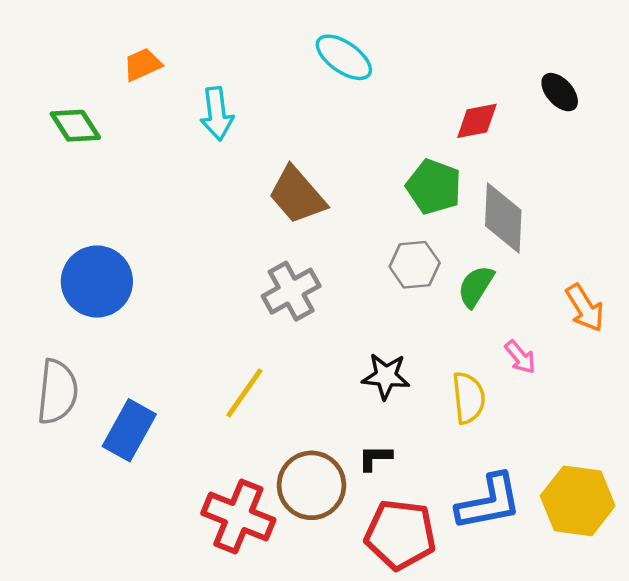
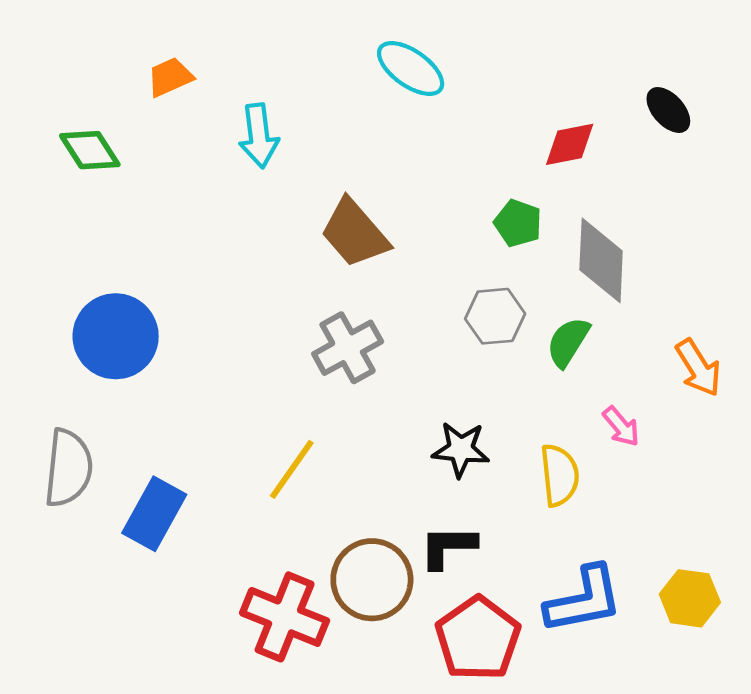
green pentagon: (434, 187) -> (518, 223), size x0.7
black L-shape: (375, 458) -> (448, 547), size x1.4
yellow hexagon: (578, 501) -> (690, 598), size x0.7
red pentagon: (400, 534) -> (478, 638), turned 30

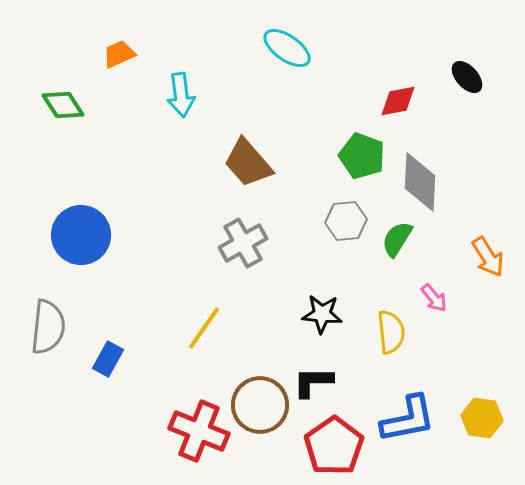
green pentagon: (518, 223) -> (362, 156), size x1.4
blue rectangle: (154, 514) -> (108, 359), size x0.7

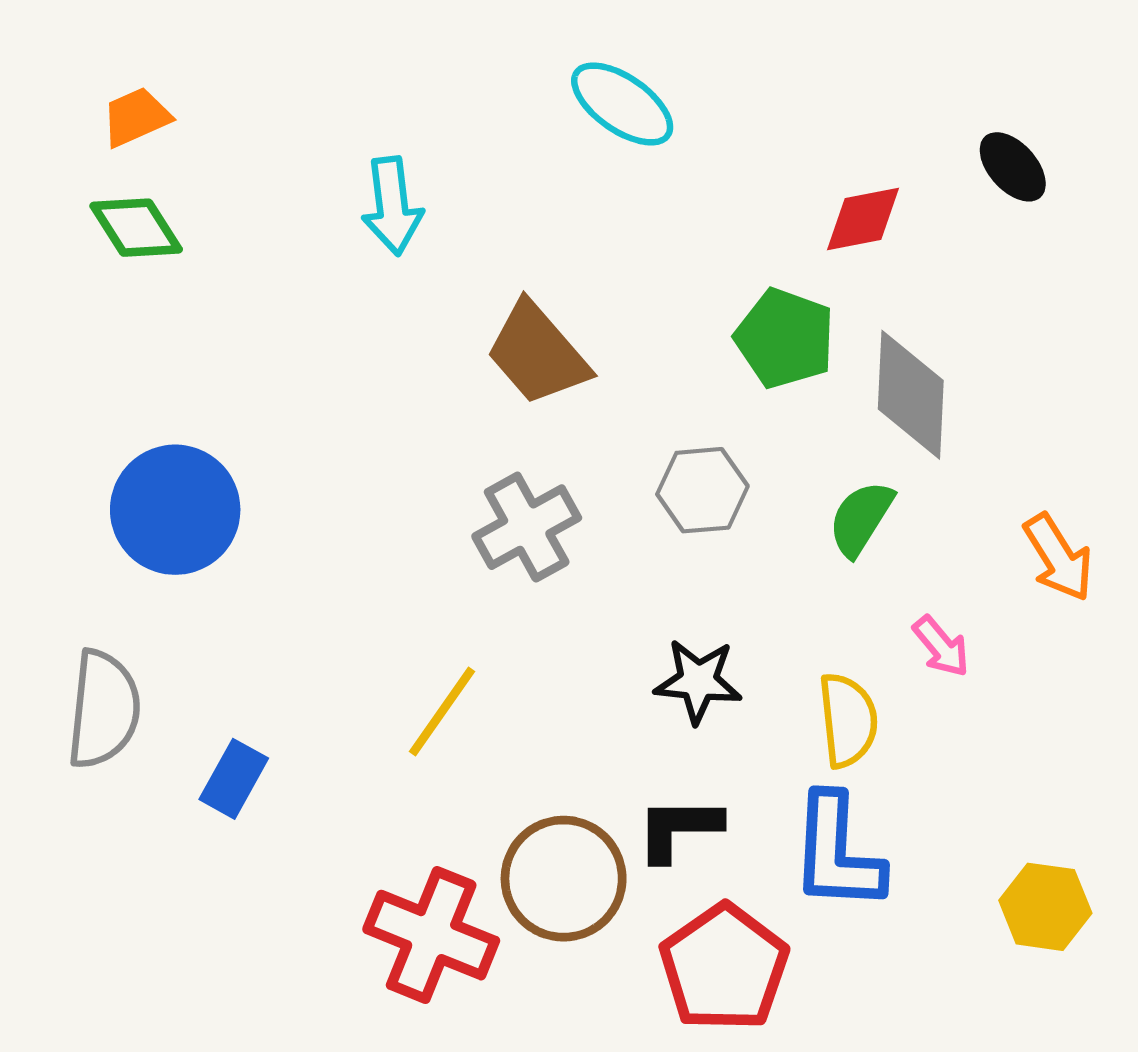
orange trapezoid: (119, 54) -> (136, 117), moved
gray hexagon: (346, 221) -> (702, 490), moved
blue L-shape: (408, 419) -> (837, 853), moved, turned 104

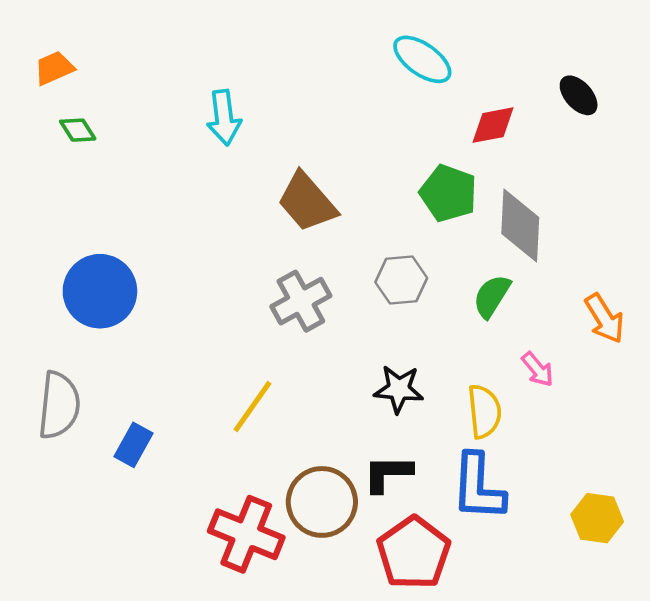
cyan ellipse: (622, 104) -> (422, 59), moved
orange trapezoid: (136, 117) -> (54, 68), moved
green diamond: (136, 228) -> (78, 130), size x0.7

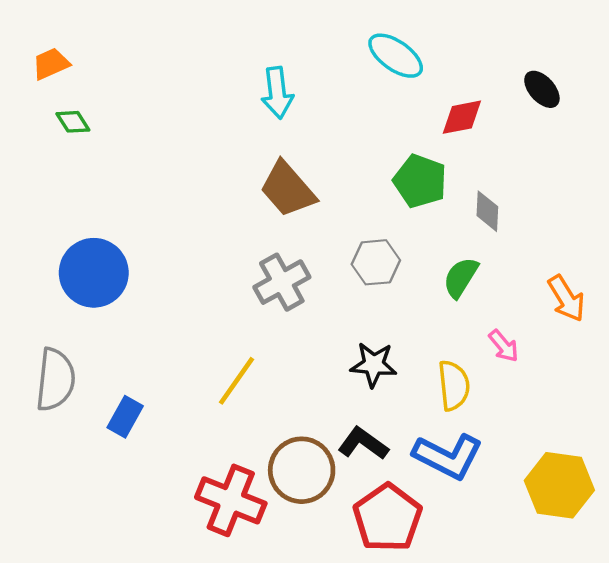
cyan arrow: (224, 118) -> (277, 93), moved
gray diamond: (520, 225) -> (487, 211), size x0.6
black L-shape: (388, 473) -> (363, 443), turned 36
blue L-shape: (478, 487) -> (448, 456), turned -66
yellow hexagon: (597, 518) -> (559, 485), size x1.4

